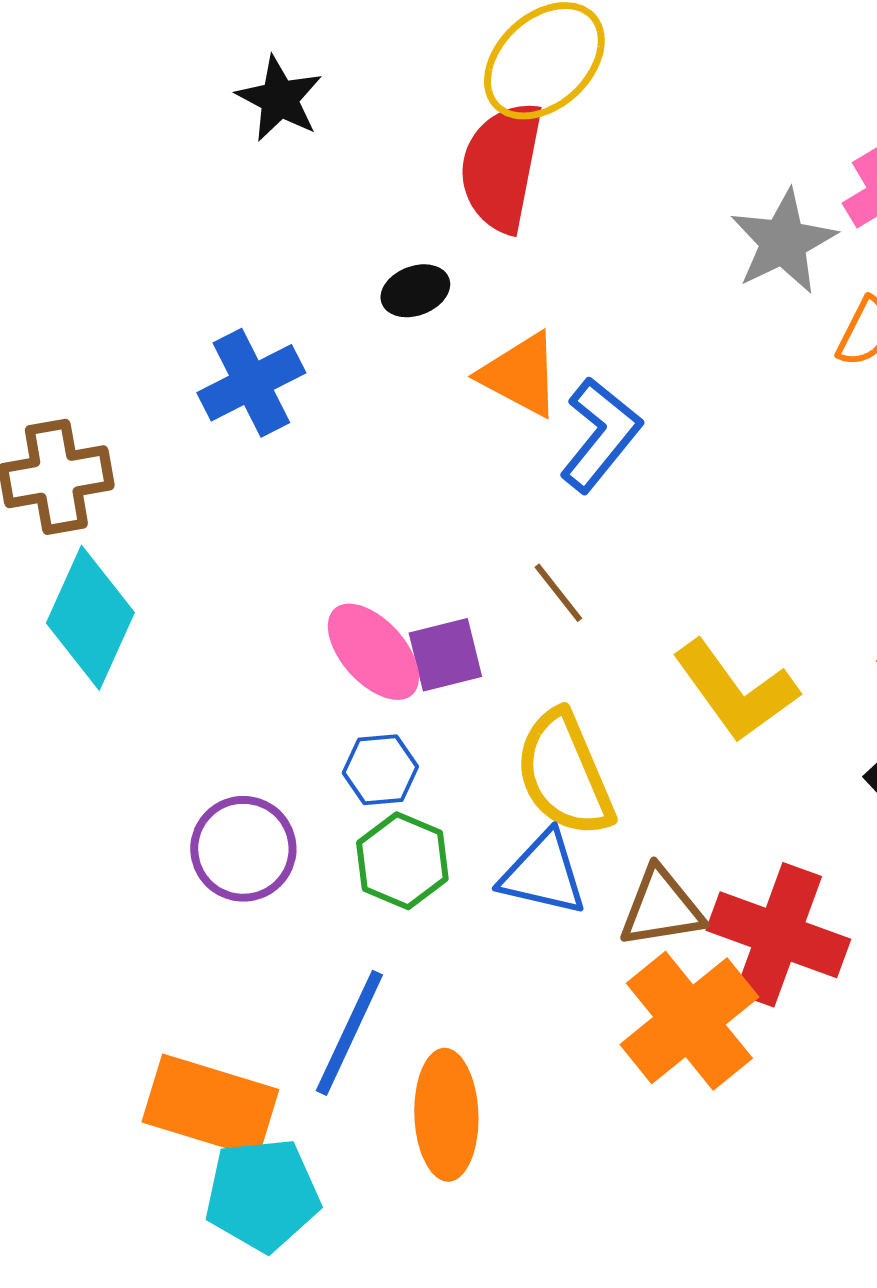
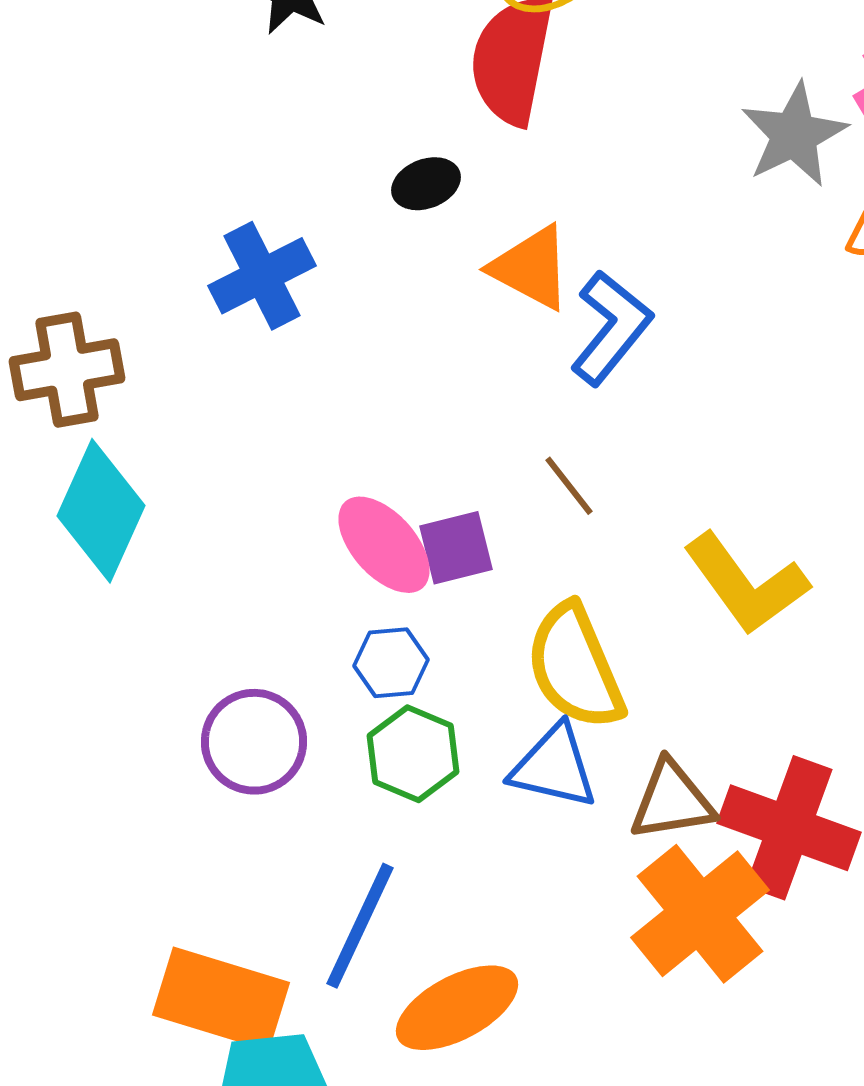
orange ellipse: (446, 1115) -> (457, 1008), turned 64

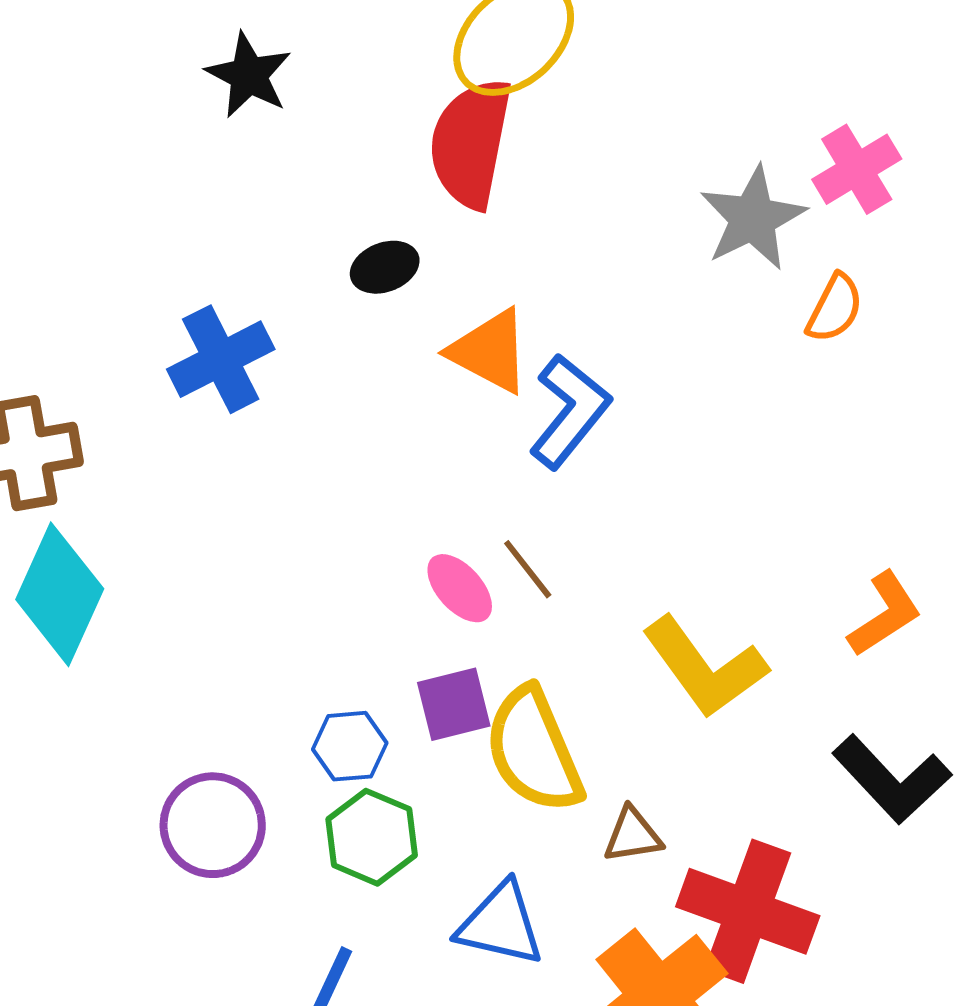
pink ellipse: (384, 545) -> (460, 588), moved, size x0.7
purple square: (456, 548) -> (454, 704), moved
blue triangle: (554, 767) -> (501, 924), moved
brown triangle: (672, 801) -> (633, 835), moved, size x0.7

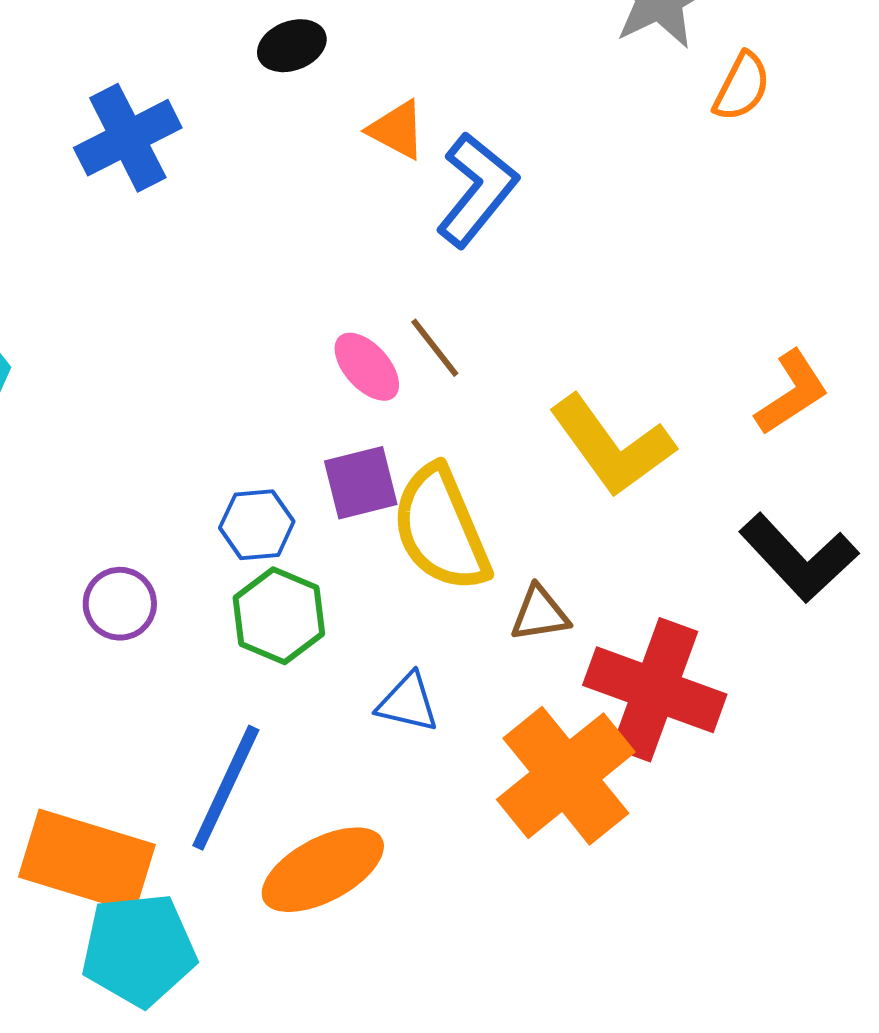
orange triangle: (490, 351) -> (397, 130), size x0.7
purple circle: (213, 825) -> (120, 604), size x0.7
blue triangle: (501, 924) -> (408, 703), size x0.7

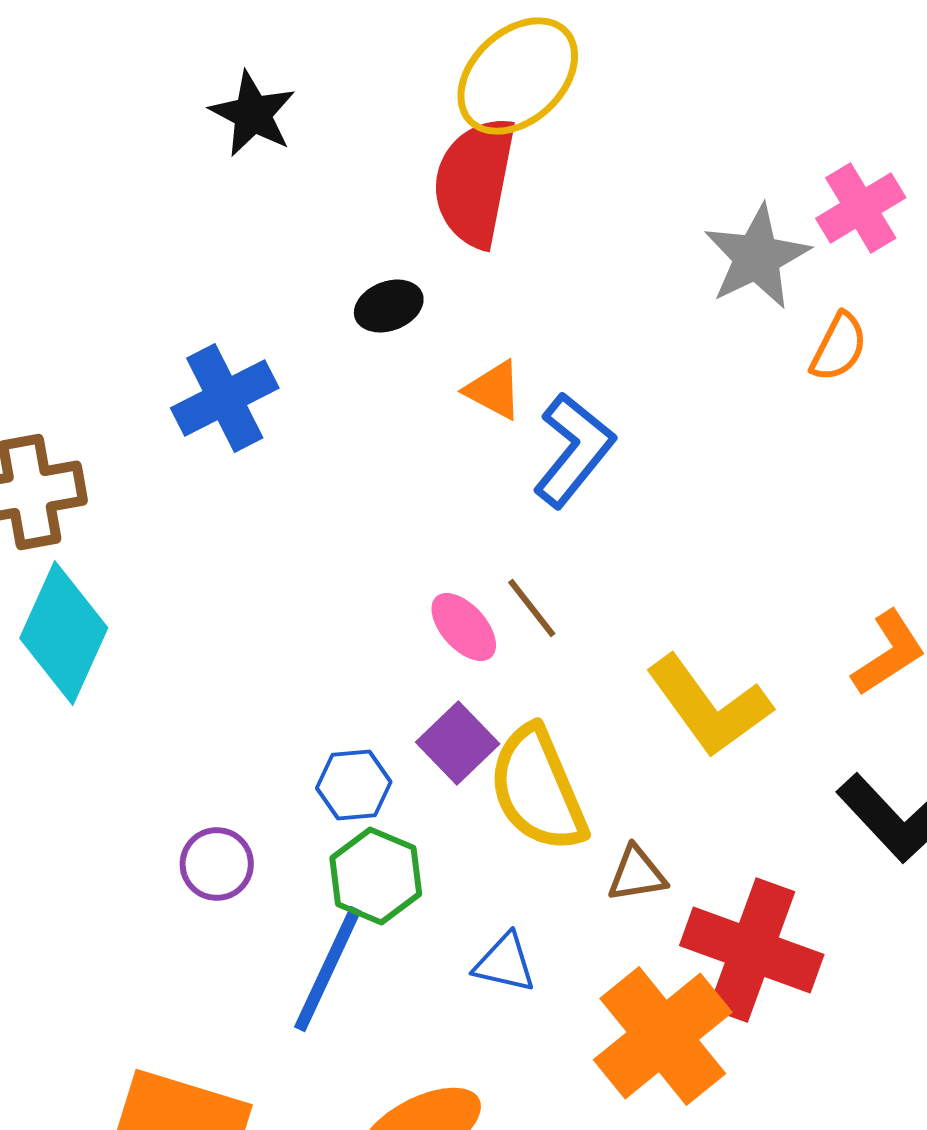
purple square: (361, 483) -> (458, 743), turned -30
blue line: (226, 788) -> (328, 969), moved

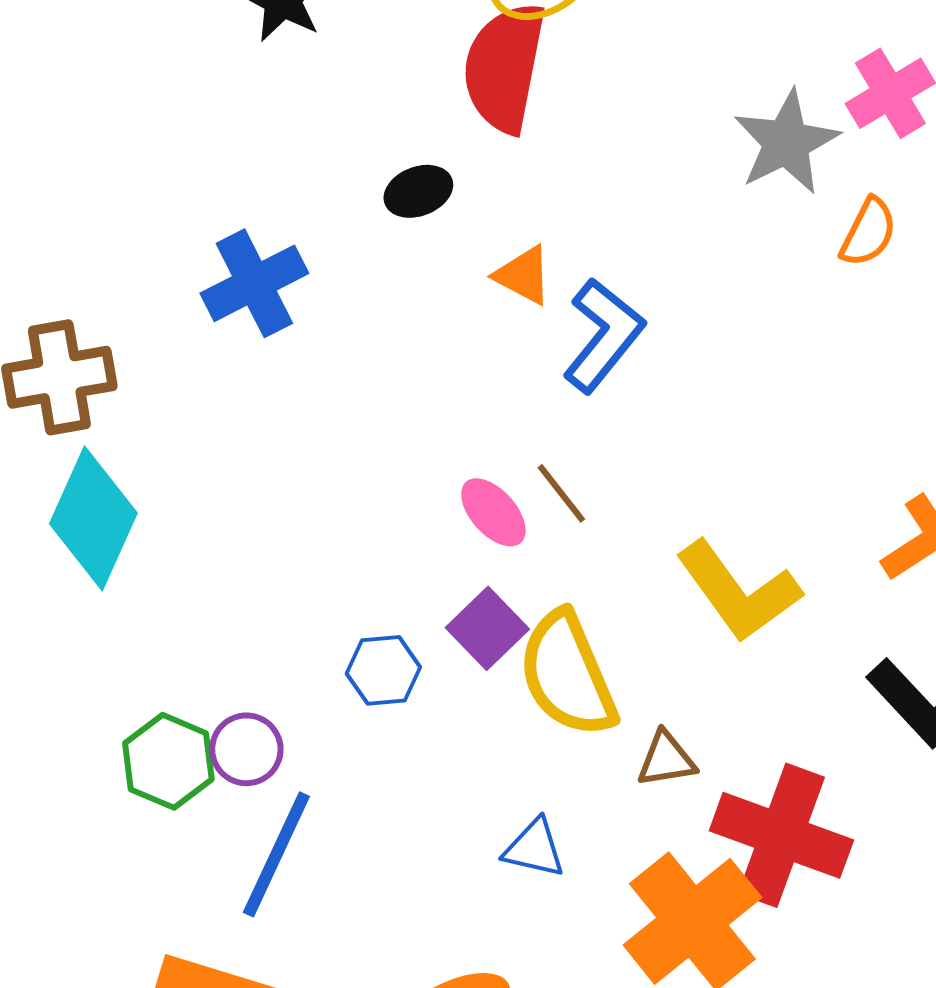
green hexagon: (376, 876) -> (168, 761), moved
blue line: (328, 969) -> (276, 854), moved

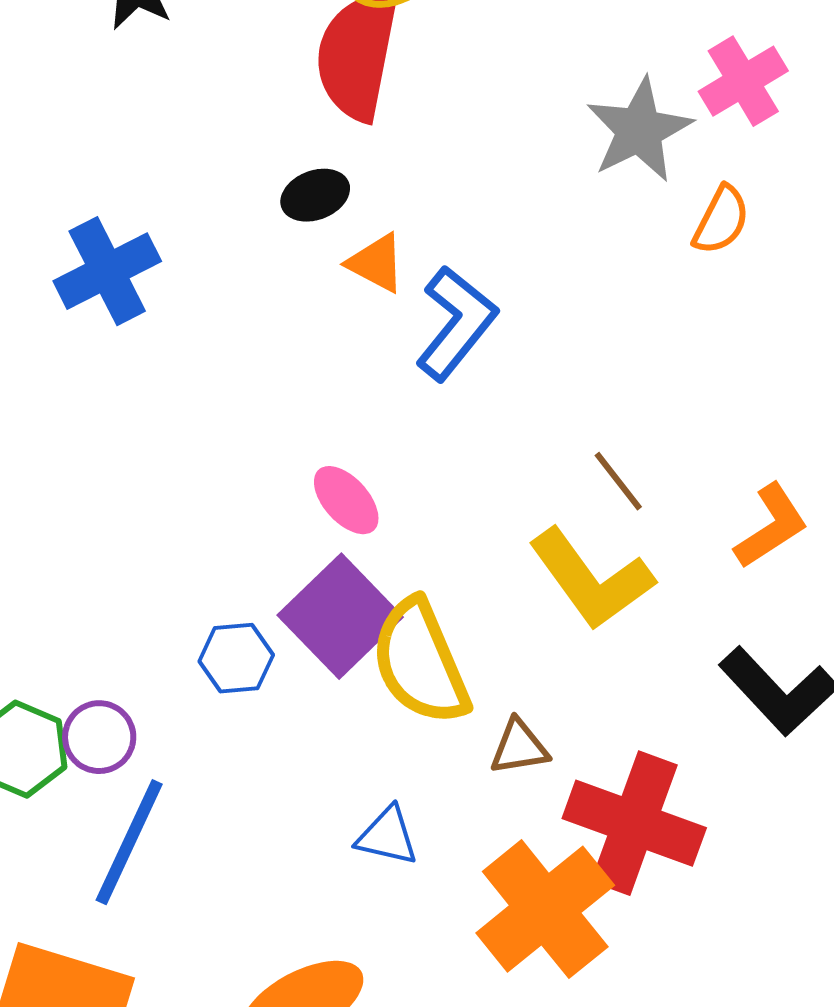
black ellipse: (418, 191) -> (315, 195), moved
brown line: (561, 493) -> (618, 481), moved
purple square: (487, 628) -> (340, 616), size x1.5

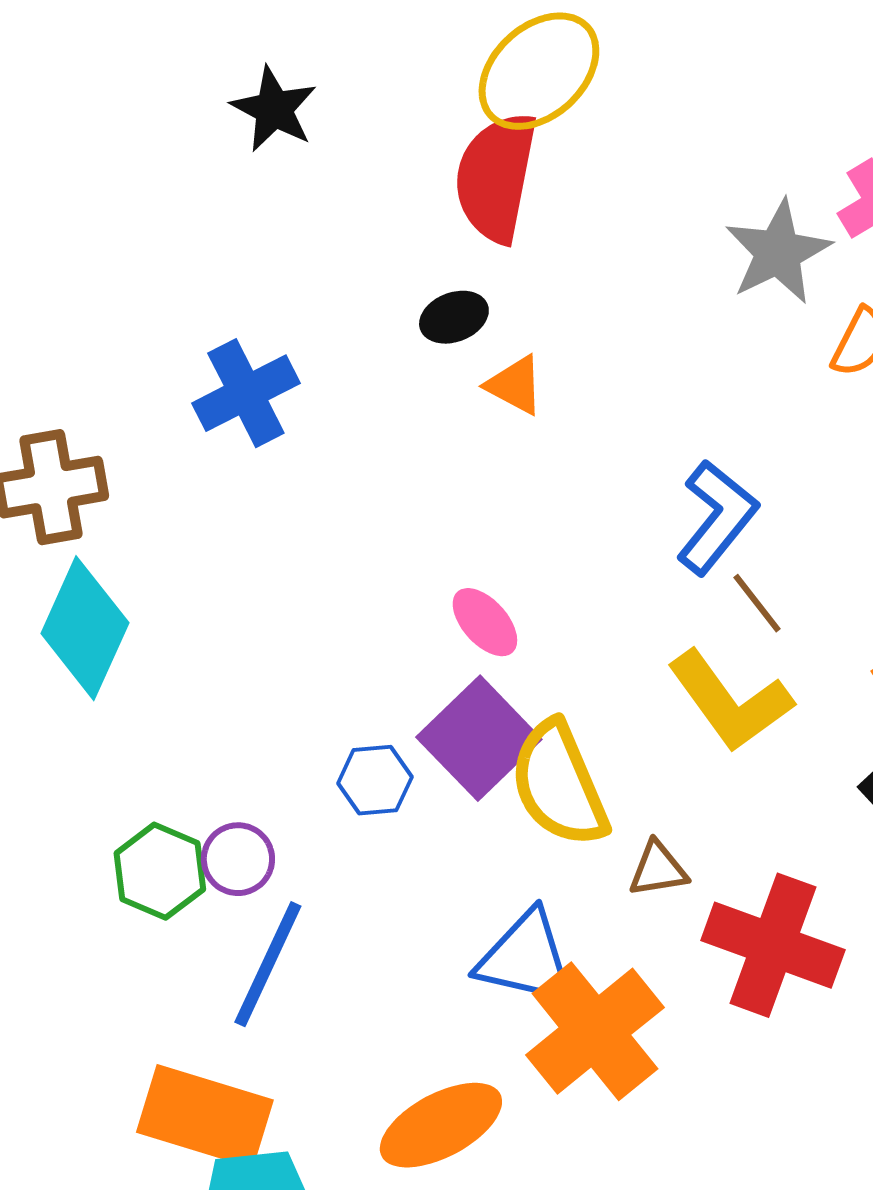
blue L-shape: (456, 323) -> (717, 517), moved
blue triangle: (387, 836) -> (526, 958), size x1.6
orange cross: (545, 909) -> (595, 1031), moved

